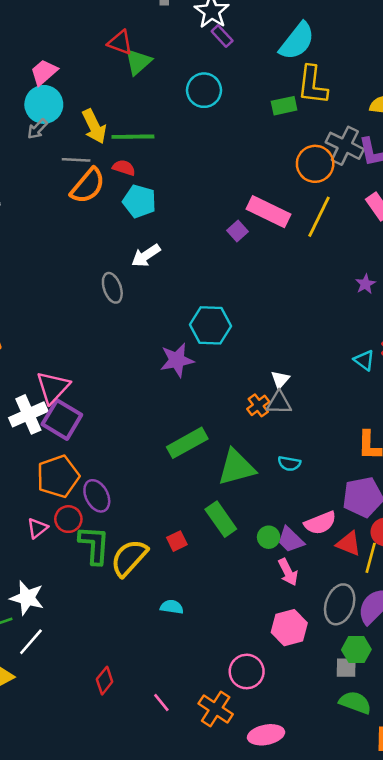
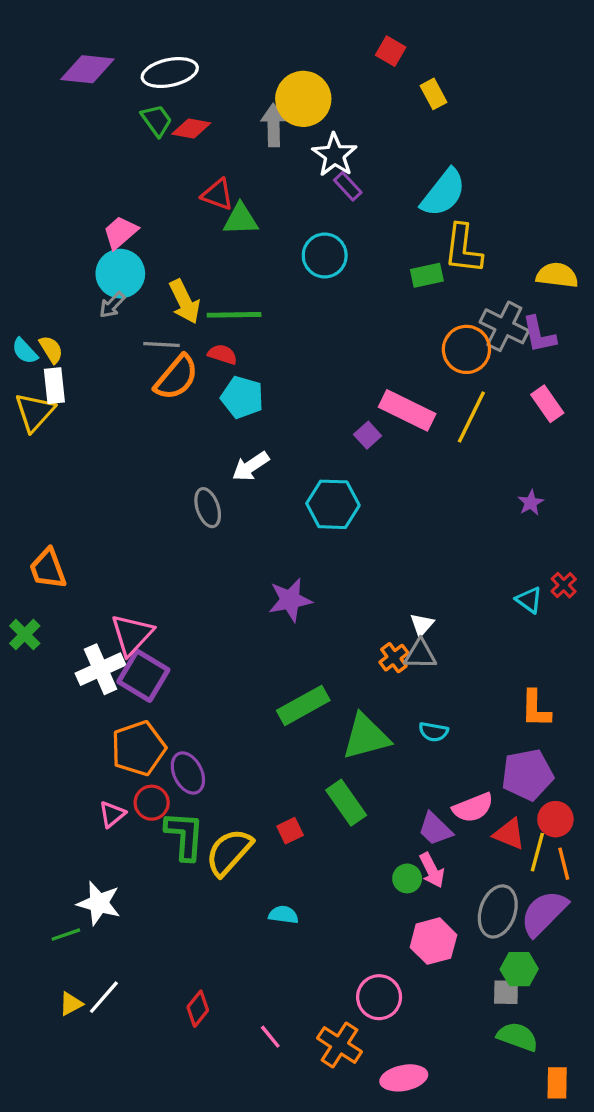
green triangle: (138, 62) -> (241, 219), turned 40
cyan hexagon: (210, 325) -> (333, 504), moved
green circle: (269, 537) -> (407, 878), moved
white line: (31, 642) -> (104, 997), moved

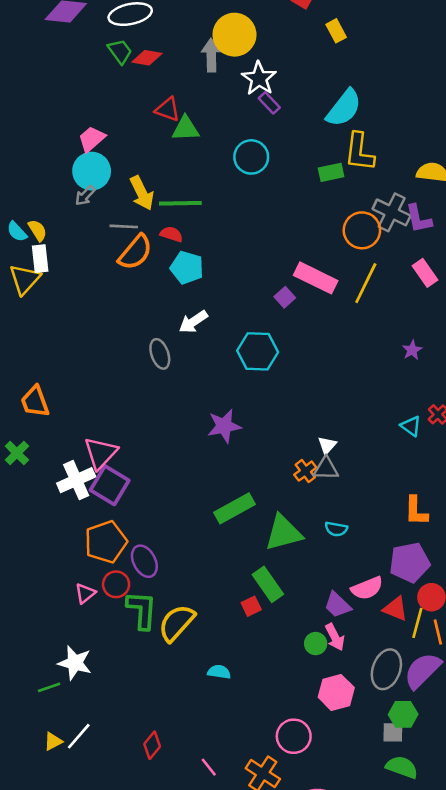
red square: (290, 831) -> (251, 606), moved

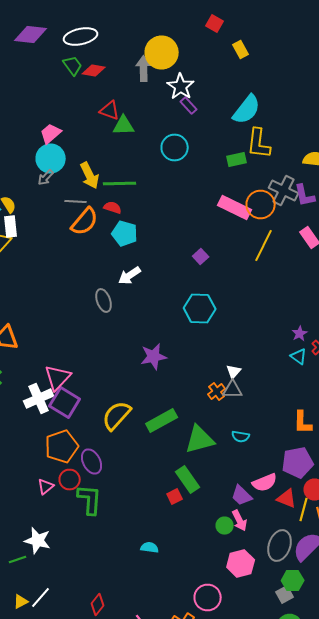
pink rectangle: (316, 278) -> (235, 208), moved
purple star: (412, 350) -> (300, 334), moved
cyan hexagon: (258, 351) -> (200, 308), moved
yellow semicircle: (177, 623) -> (117, 416), moved
gray square: (393, 732) -> (285, 594), turned -30

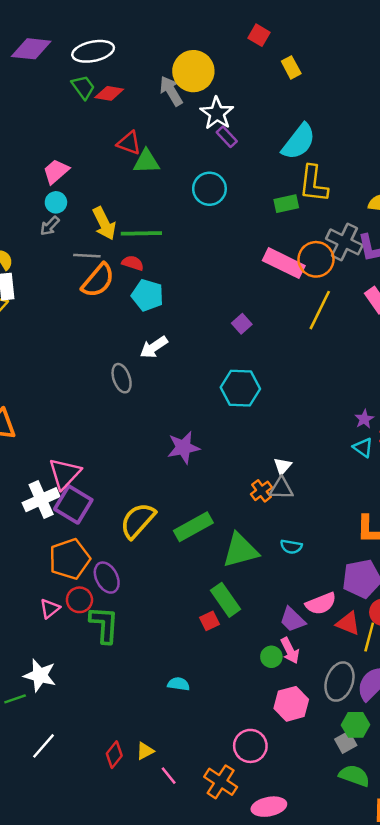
gray arrow: (144, 68) -> (171, 91), turned -30
cyan circle: (51, 158) -> (56, 202), size x0.6
yellow triangle: (21, 602) -> (145, 751), moved

